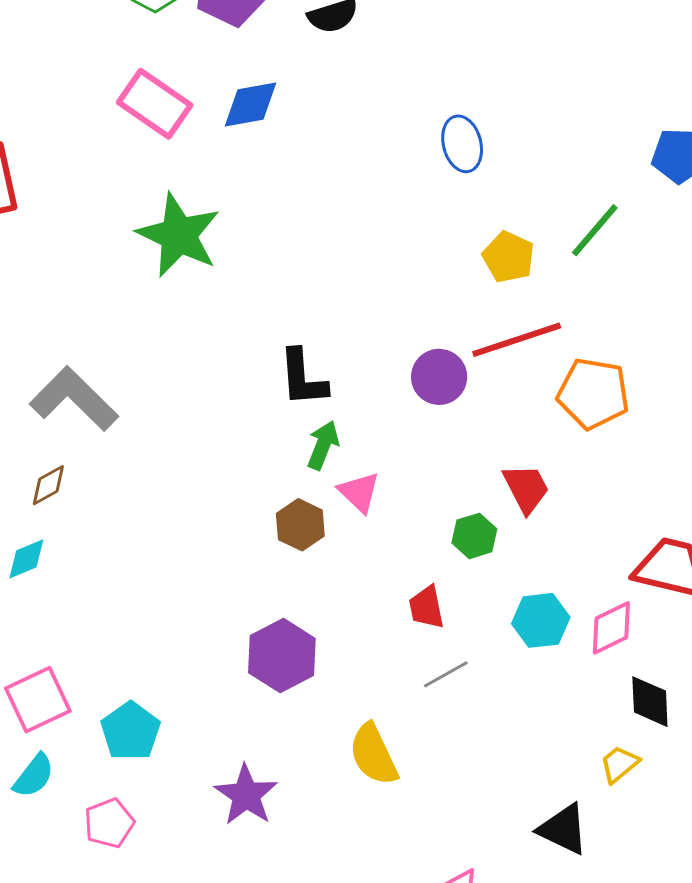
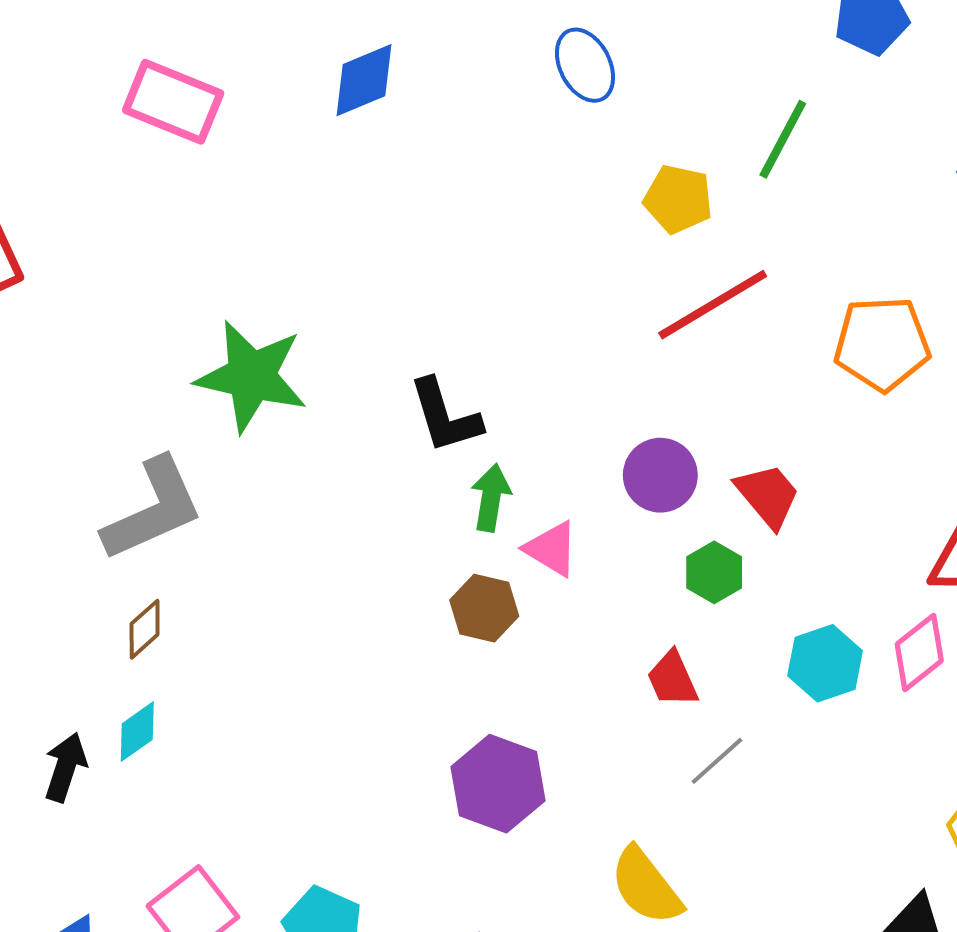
blue diamond: (250, 105) -> (364, 80), moved
green star: (179, 235) -> (251, 376), moved
purple circle: (439, 377) -> (660, 475), moved
orange pentagon: (593, 393) -> (882, 344), moved
gray L-shape: (74, 399) -> (153, 509), turned 124

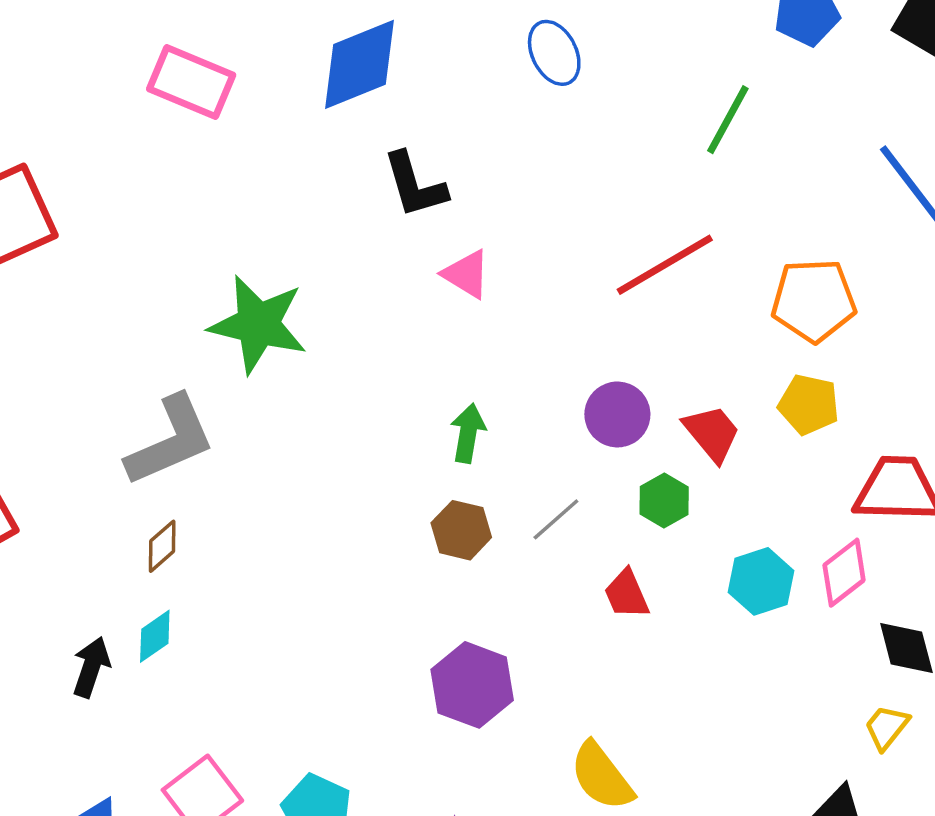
blue diamond: (364, 80) -> (359, 64), size x1.4
yellow pentagon: (678, 199) -> (809, 404), moved
black L-shape: (445, 416) -> (415, 185), moved
pink triangle: (551, 549) -> (466, 274), moved
gray line: (717, 761) -> (556, 519), moved

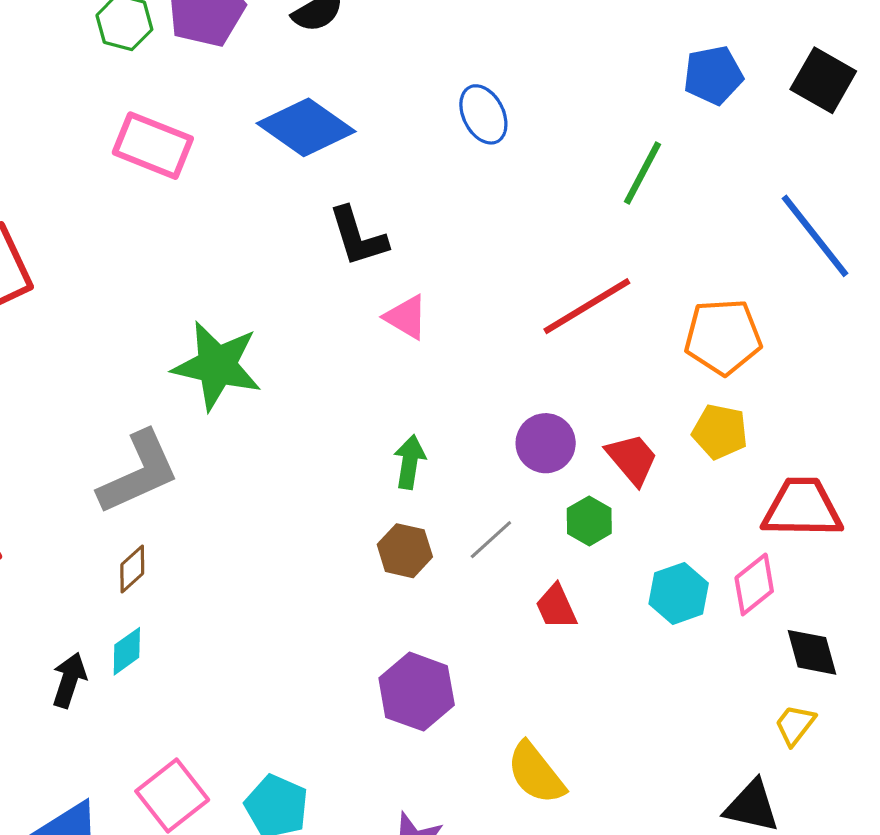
blue diamond: (359, 64) -> (306, 127), turned 58

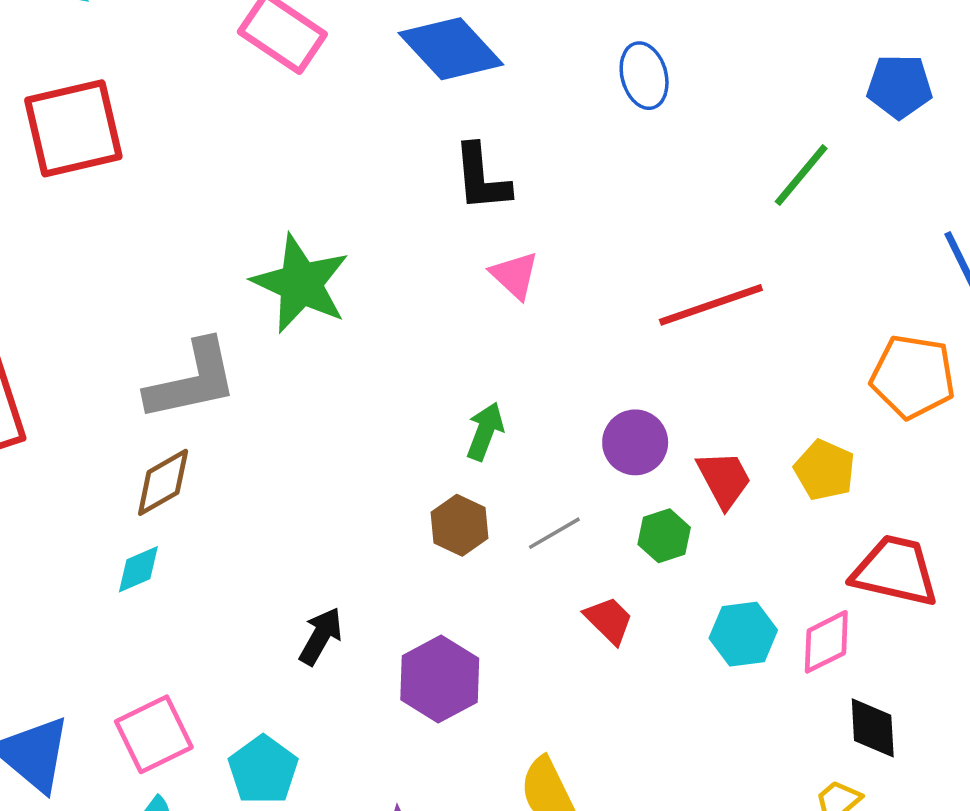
orange pentagon: (723, 337) -> (913, 377), moved
brown diamond: (132, 569) -> (163, 482), size x1.4
red trapezoid: (556, 607) -> (609, 620), turned 147
black arrow: (69, 680) -> (321, 636), moved

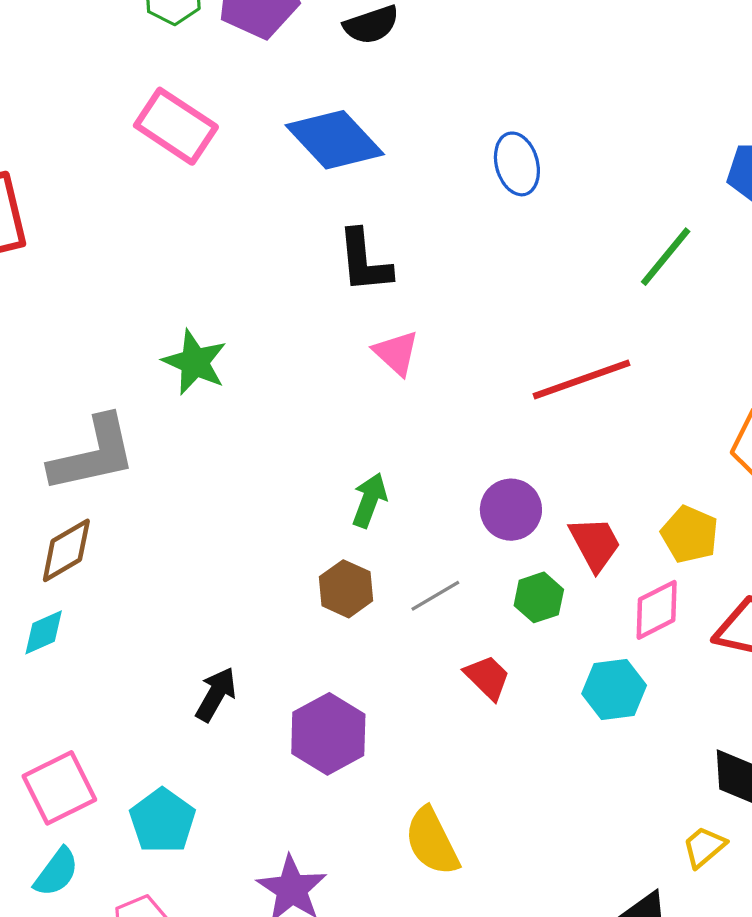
green star: (301, 284) -> (195, 362), size x0.7
pink diamond: (826, 642) -> (657, 610), moved

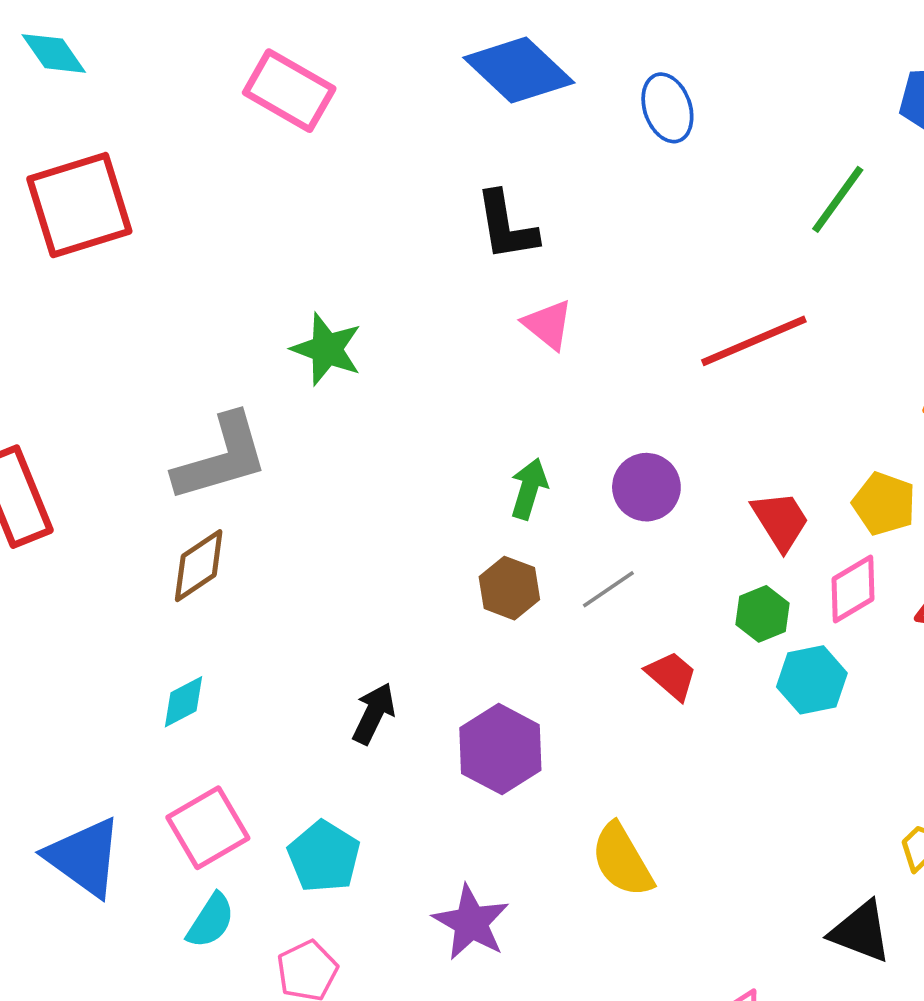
blue diamond: (335, 140) -> (519, 70), moved
purple circle: (511, 510) -> (646, 487), moved
green hexagon: (539, 597) -> (763, 614), moved
cyan diamond: (44, 632) -> (183, 702), moved

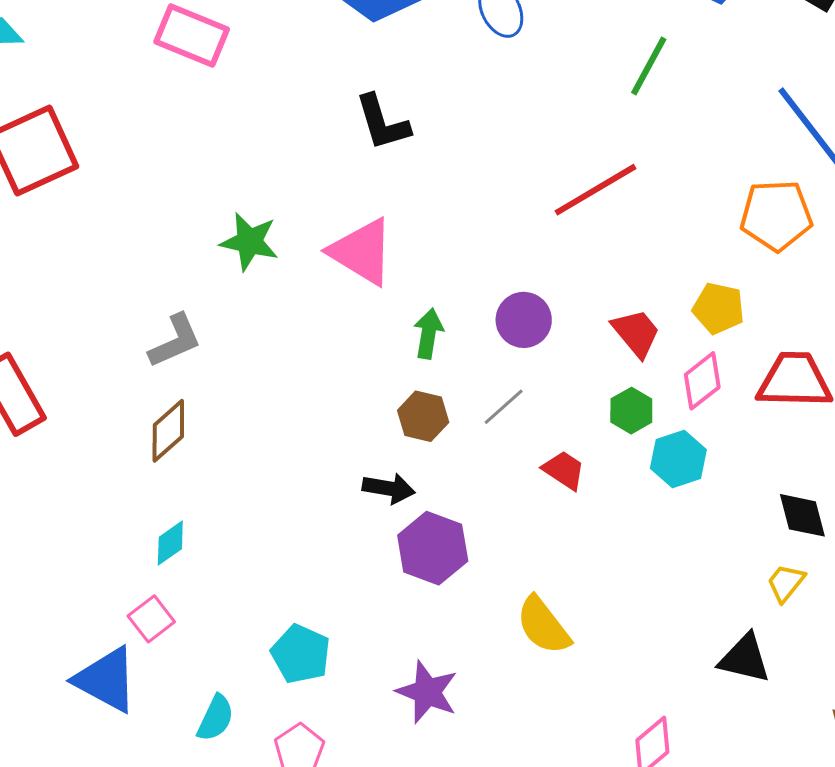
pink triangle: (548, 325) -> (362, 252), moved, size x1.6
gray L-shape: (221, 458) -> (175, 341), size x0.7
black arrow: (374, 713) -> (389, 488), moved, turned 81
pink square: (208, 828) -> (151, 619), moved, size x0.7

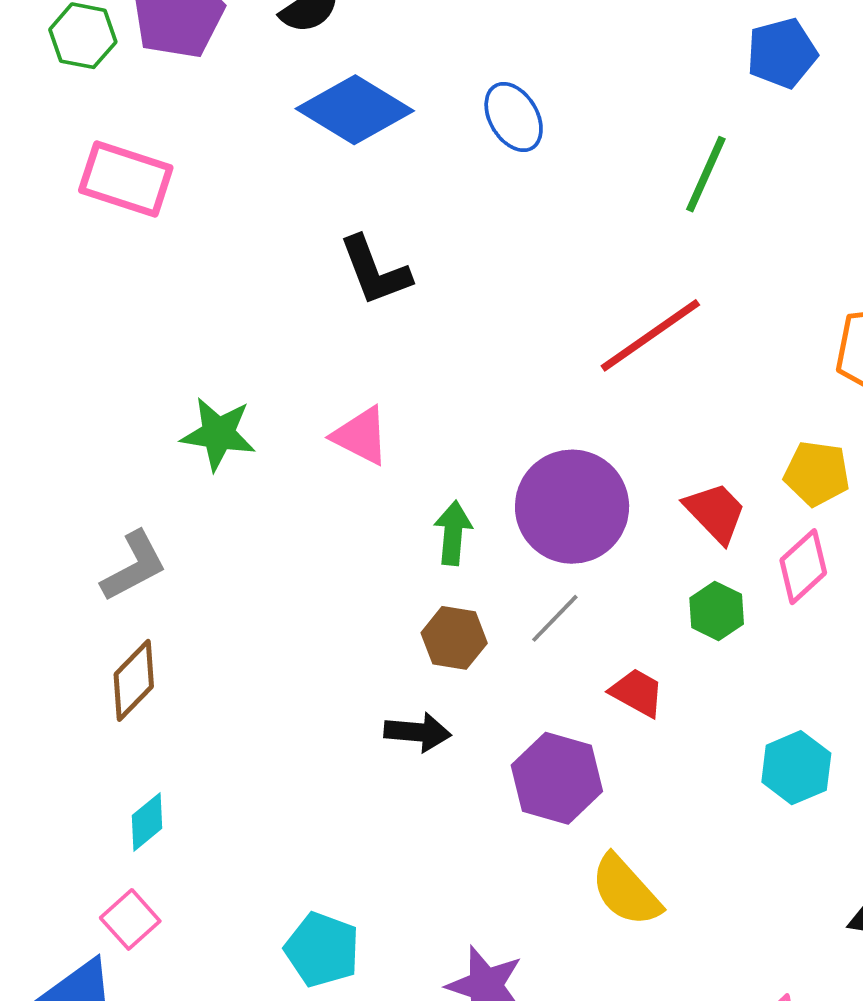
pink triangle: (362, 252) -> (361, 436), size x0.7
purple circle: (524, 320) -> (572, 507), size x1.6
cyan hexagon: (678, 459) -> (796, 768), moved
purple hexagon: (433, 548) -> (557, 778), moved

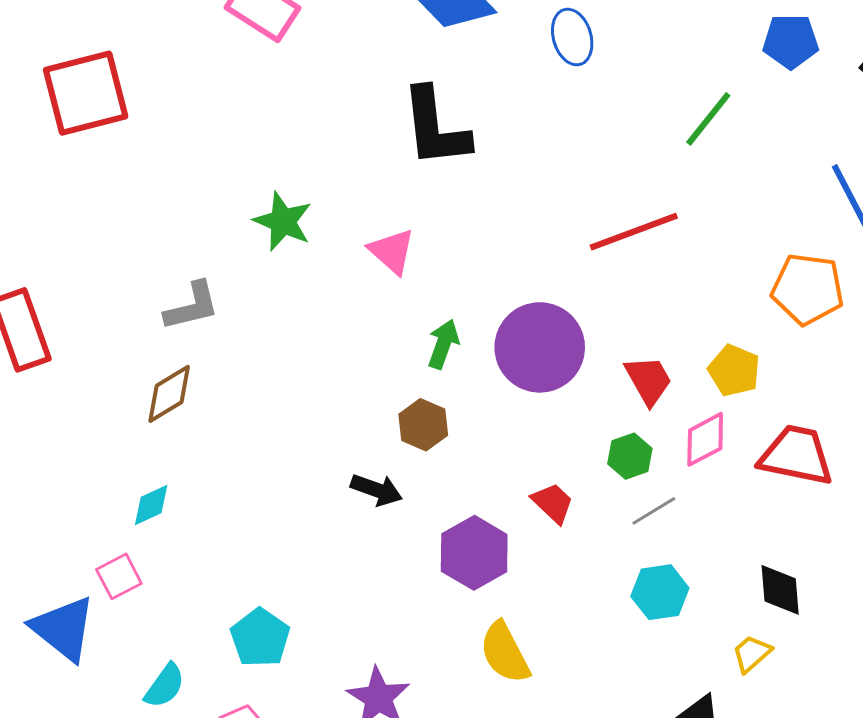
black L-shape: (375, 271) -> (435, 127), size x1.4
gray line: (555, 618) -> (654, 511), moved

